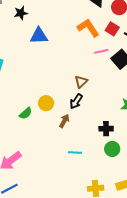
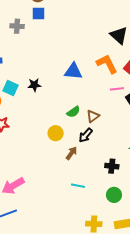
black star: (21, 13) -> (34, 85), moved
blue triangle: (39, 36) -> (73, 71), moved
green semicircle: (26, 113) -> (73, 112), moved
green circle: (112, 149) -> (114, 195), moved

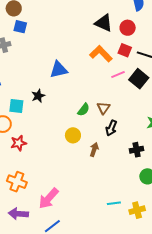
blue square: (38, 14) -> (20, 27), turned 32
blue triangle: (73, 71) -> (59, 70), moved
black arrow: (86, 135) -> (111, 128), moved
cyan line: (78, 186) -> (114, 203), moved

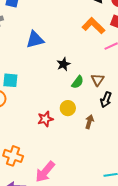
blue triangle: (59, 70) -> (35, 40), moved
black star: (38, 96) -> (63, 64), moved
red star: (19, 143) -> (45, 119), moved

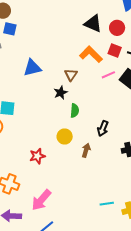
brown triangle: (98, 80) -> (71, 75), moved
green semicircle: (78, 82) -> (75, 111), turned -32
red star: (45, 119) -> (37, 156), moved

